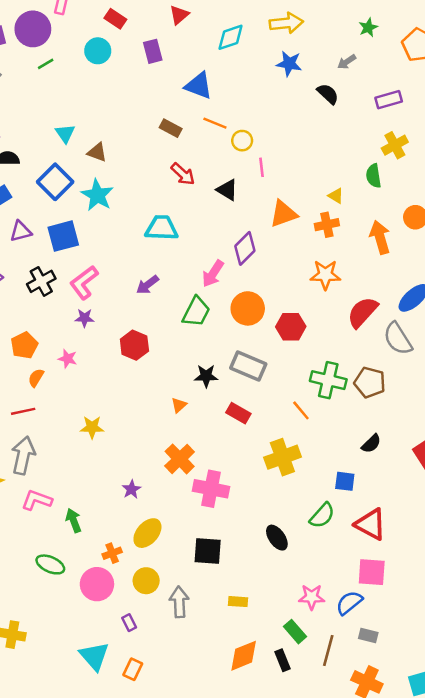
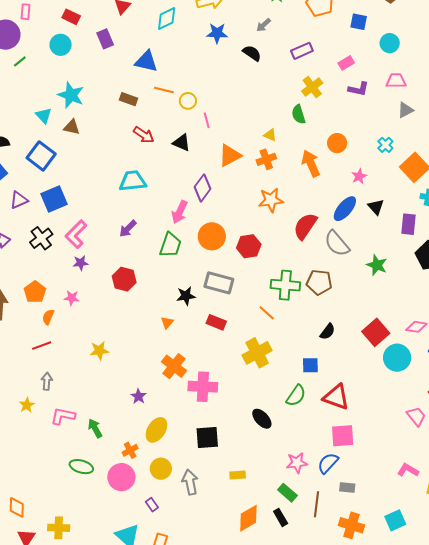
cyan star: (97, 195) -> (71, 95), moved
gray arrow: (23, 455) -> (47, 381), size x0.6

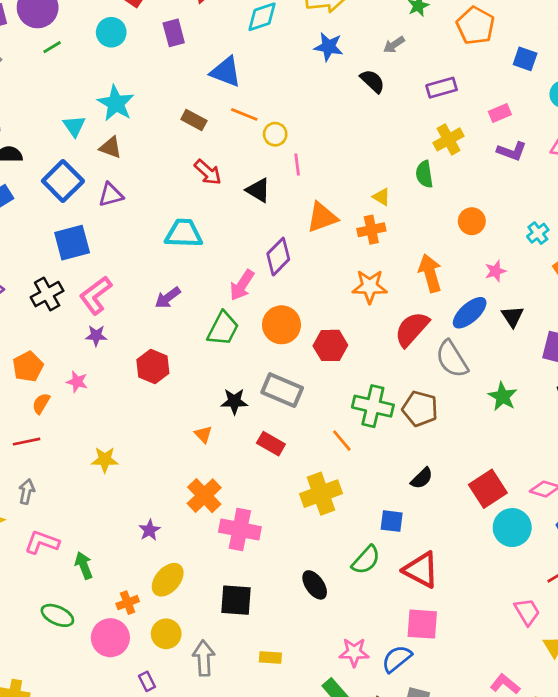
orange arrow: (311, 163) -> (430, 273), moved
purple triangle: (19, 200) -> (111, 195), moved
orange triangle: (167, 323) -> (203, 434), turned -32

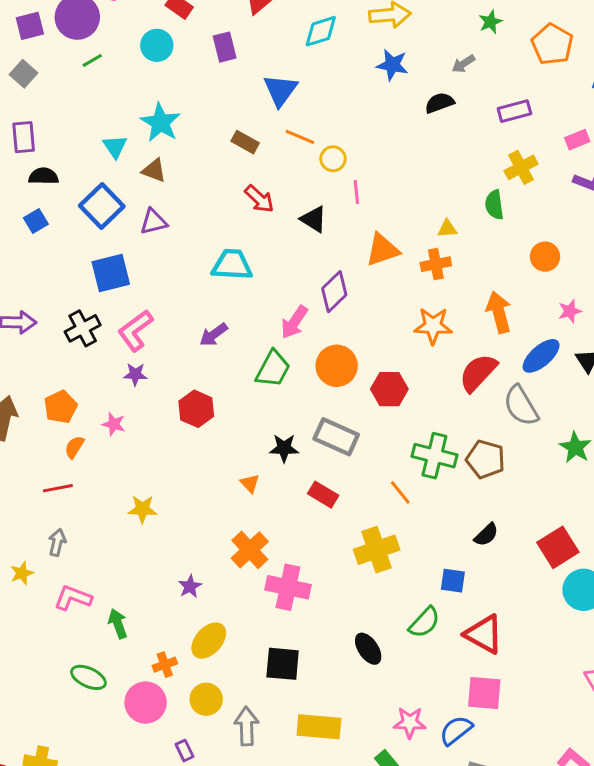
blue triangle: (226, 72) -> (280, 90), turned 44
black semicircle: (372, 81) -> (440, 103), turned -64
yellow triangle: (381, 197) -> (447, 229), turned -36
yellow rectangle: (270, 658) -> (319, 727), size x1.8

